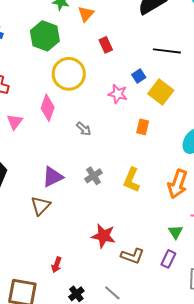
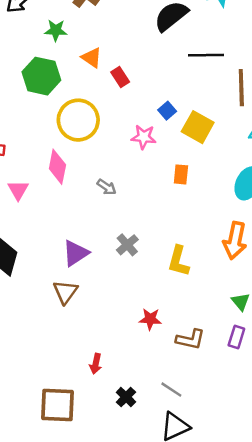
orange triangle: (86, 14) -> (92, 58), moved, turned -30
black line: (167, 51) -> (206, 55), moved
yellow L-shape: (132, 180) -> (178, 261), moved
red star: (103, 236) -> (150, 319), size x0.7

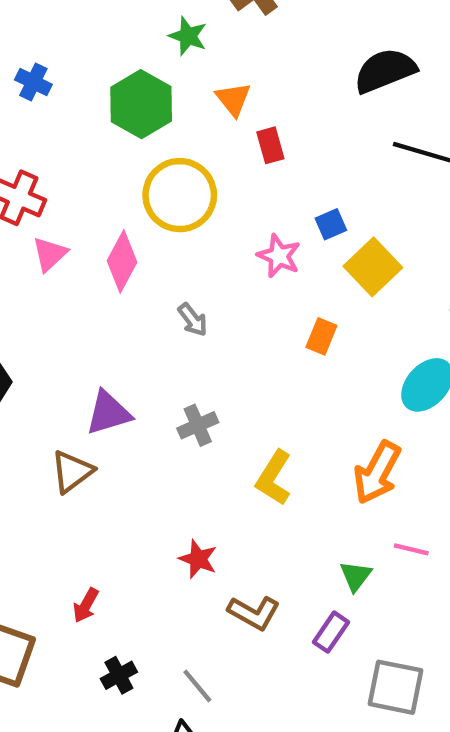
pink triangle: (18, 190) -> (50, 254), moved

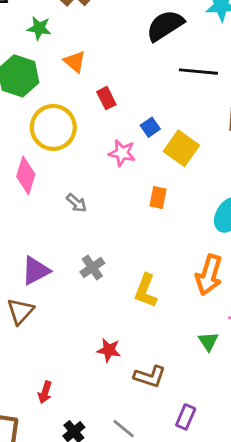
red rectangle: (270, 145) -> (106, 98), moved
purple rectangle: (331, 632) -> (186, 417), moved

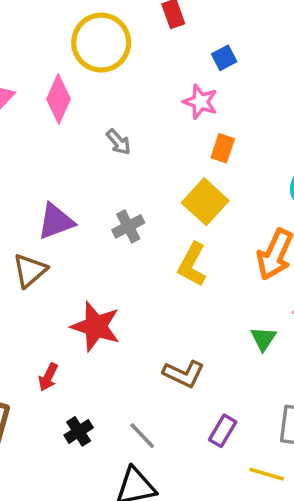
yellow square: (181, 148) -> (205, 202), moved
pink star: (122, 153) -> (200, 102), moved
red star: (109, 350) -> (96, 326), moved, size x1.6

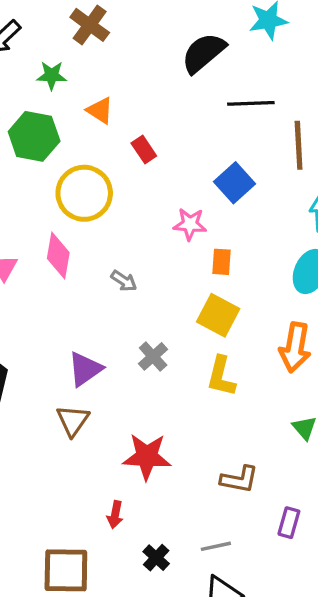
blue square: (224, 58) -> (235, 183), moved, size x1.6
gray line: (142, 436) -> (216, 546), turned -44

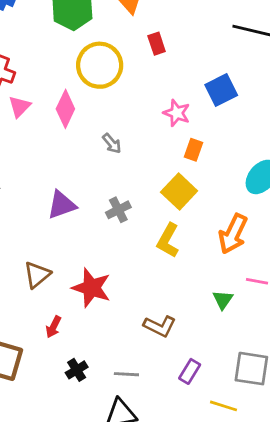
brown triangle: (73, 421) -> (37, 275), moved

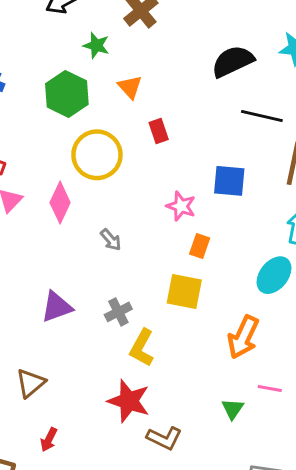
blue square: (221, 90) -> (229, 181), turned 32
yellow square: (179, 191) -> (184, 291), turned -32
yellow L-shape: (168, 241) -> (142, 348), moved
red star: (91, 288) -> (129, 401), moved

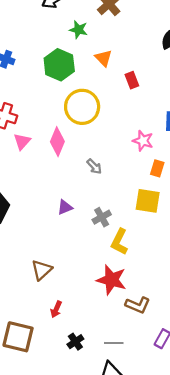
red rectangle: (159, 131) -> (132, 80), moved
purple triangle: (57, 307) -> (65, 207), moved, size x0.7

